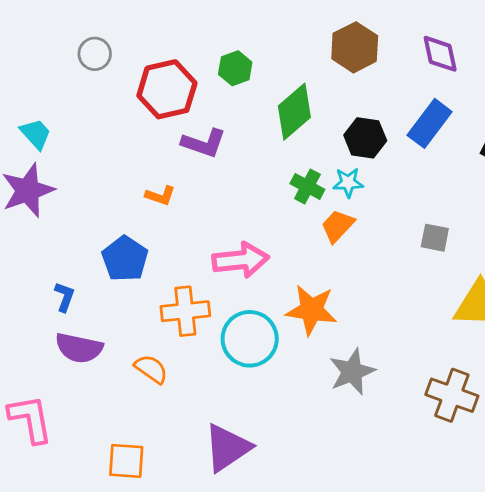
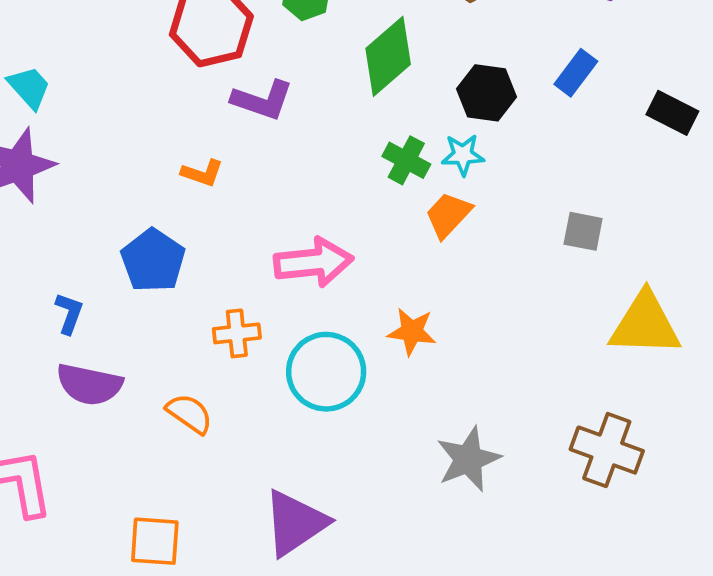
blue rectangle: (430, 123) -> (576, 73), size x0.7
orange star: (311, 310) -> (412, 332), size x0.7
orange cross: (185, 311) -> (237, 333), size x0.7
gray star: (352, 372) -> (468, 459), moved

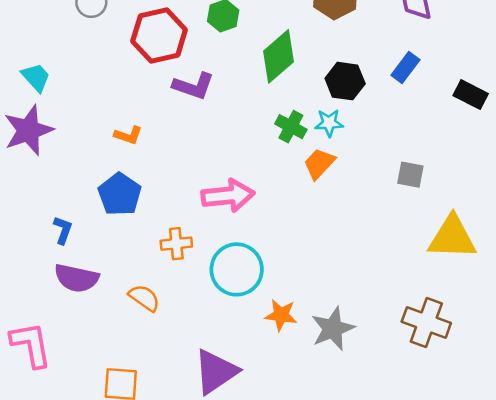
orange L-shape: (202, 173) -> (128, 135), moved
orange star: (412, 332) -> (281, 315), moved

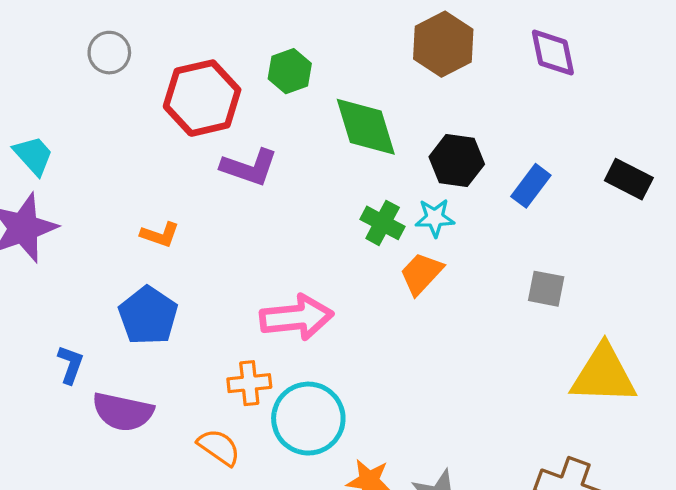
green diamond: (279, 56) -> (366, 127), turned -66
blue rectangle: (405, 67) -> (531, 186), moved
orange cross: (176, 244) -> (249, 383), moved
purple semicircle: (76, 278) -> (123, 412), moved
orange semicircle: (144, 298) -> (219, 447), moved

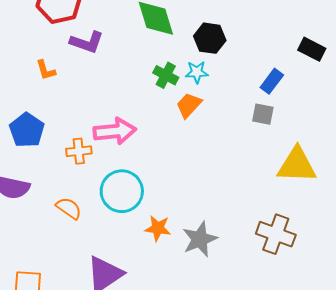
blue rectangle: (531, 186) -> (272, 81), moved
orange L-shape: (160, 235) -> (46, 70), moved, turned 55
orange cross: (249, 383) -> (79, 151), moved

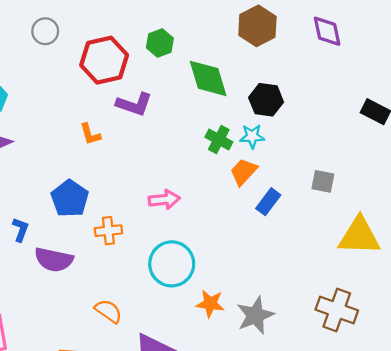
blue rectangle: (272, 81) -> (268, 202), moved
pink arrow: (115, 131) -> (164, 200), size x0.7
orange cross: (79, 151) -> (108, 231), moved
orange semicircle: (69, 208) -> (108, 311), moved

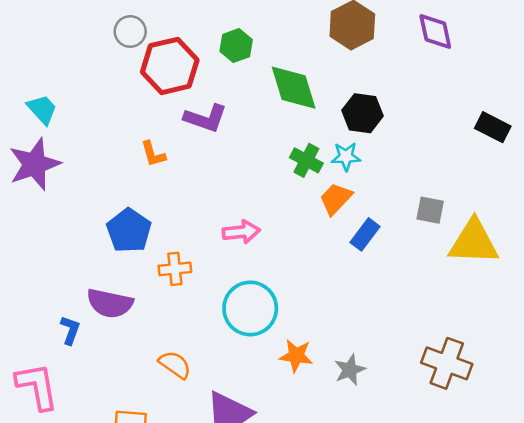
gray circle: (45, 31) -> (130, 31), moved
blue L-shape: (21, 230) -> (70, 330), moved
yellow triangle: (359, 236) -> (474, 242), moved
gray star: (255, 315) -> (350, 370), size x0.7

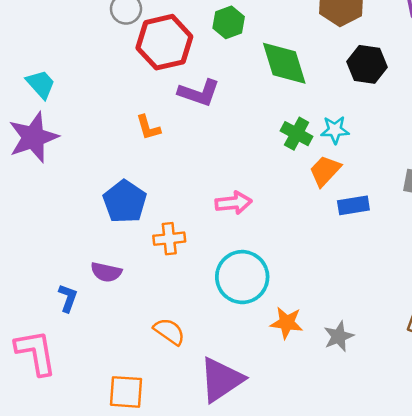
black hexagon: (363, 113) -> (367, 64), moved
blue rectangle: (365, 234) -> (353, 205), turned 44
purple semicircle: (110, 303) -> (106, 272), size x0.7

